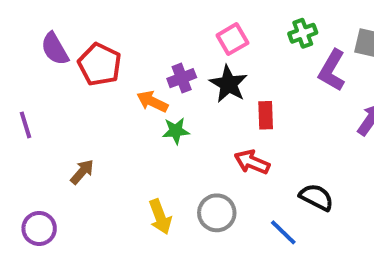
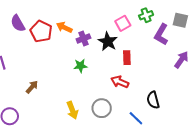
pink square: (232, 39) -> (123, 23), moved
orange arrow: (152, 102) -> (64, 27), moved
black semicircle: (316, 197) -> (153, 100), turned -132

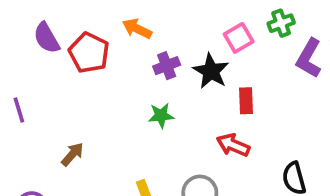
orange arrow: (64, 27) -> (137, 29), moved

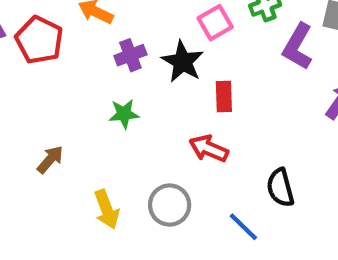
brown arrow: (72, 154) -> (50, 159), moved

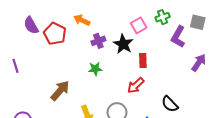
red arrow: (209, 149) -> (136, 85), turned -66
brown arrow: (50, 159) -> (60, 91), size x1.5
black semicircle: (280, 188) -> (170, 104), turned -30

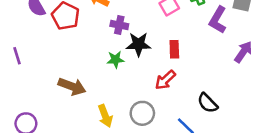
purple cross: (98, 41) -> (119, 25), turned 32
black star: (123, 44) -> (138, 44), moved, turned -30
brown arrow: (60, 91) -> (72, 86), turned 70

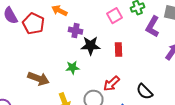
green star: (115, 60) -> (72, 68), moved
red arrow: (165, 80) -> (112, 84), moved

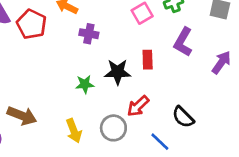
purple L-shape: (152, 27) -> (183, 42), moved
black star: (90, 46) -> (118, 72), moved
brown arrow: (38, 79) -> (22, 116), moved

